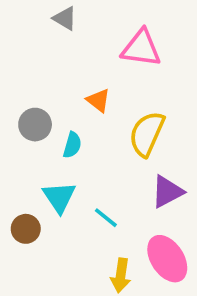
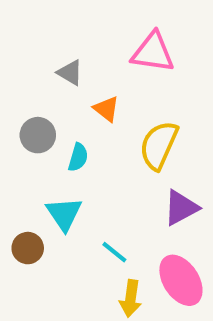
gray triangle: (65, 18) -> (70, 73), moved
cyan line: (106, 218) -> (114, 252), moved

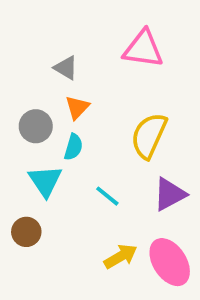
orange triangle: (106, 109) -> (77, 107), moved, turned 36
cyan triangle: (64, 214) -> (45, 181), moved
cyan line: (114, 252) -> (107, 196), moved
yellow arrow: (131, 298) -> (121, 256), moved, turned -128

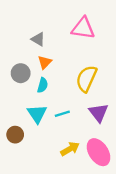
cyan triangle: (45, 181) -> (37, 114), moved
purple triangle: (170, 194) -> (99, 113), turned -40
cyan line: (107, 196) -> (62, 114), turned -56

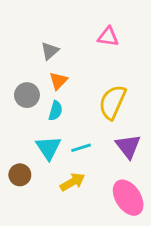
pink triangle: (83, 28) -> (108, 37), size x0.7
gray triangle: (38, 39) -> (50, 51), turned 48
yellow arrow: (70, 149) -> (73, 182), moved

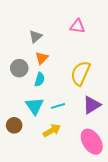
purple triangle: (128, 146) -> (92, 105), turned 36

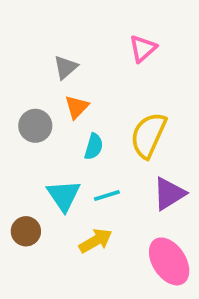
pink triangle: (77, 26) -> (143, 49), turned -49
cyan semicircle: (40, 79) -> (94, 147), moved

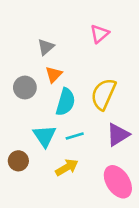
cyan semicircle: (94, 147) -> (65, 102), size x1.5

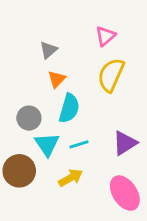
gray circle: (25, 88) -> (29, 118), moved
yellow semicircle: (103, 94) -> (111, 75), moved
brown circle: (18, 161) -> (19, 171), size x1.5

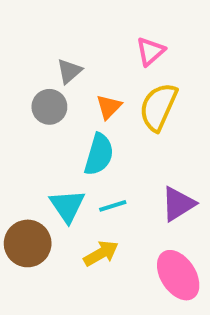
orange triangle: (57, 79) -> (109, 107), moved
gray circle: (29, 118) -> (49, 107), moved

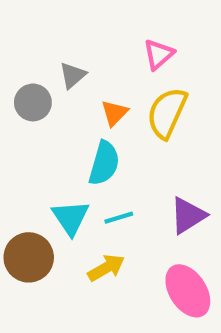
gray circle: (49, 107) -> (33, 102), moved

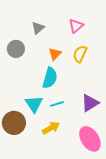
gray triangle: (73, 75) -> (38, 28), moved
yellow semicircle: (167, 113) -> (80, 54), size x0.7

